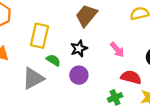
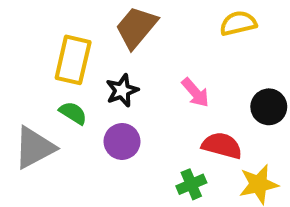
yellow rectangle: (40, 36) -> (73, 60), moved

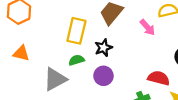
pink arrow: (195, 93) -> (147, 27), moved
green semicircle: (73, 113) -> (76, 60), turned -49

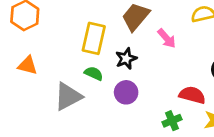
pink arrow: (147, 27) -> (167, 38), moved
green semicircle: (76, 60) -> (94, 73), turned 42

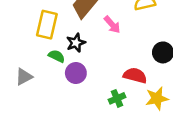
green semicircle: (94, 73) -> (57, 56), moved
gray triangle: (68, 96) -> (24, 77), size x0.7

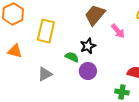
yellow rectangle: (47, 25) -> (46, 31), moved
green cross: (117, 98) -> (122, 92), turned 32

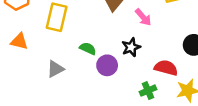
black star: (88, 46) -> (131, 47), moved
green cross: (122, 92) -> (148, 91), turned -32

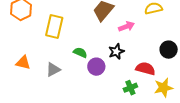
pink arrow: (143, 17) -> (126, 26), turned -70
orange triangle: (19, 41) -> (23, 63), moved

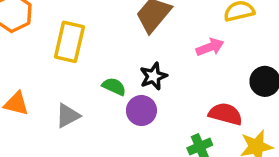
pink arrow: (126, 26) -> (210, 47), moved
black star: (116, 52) -> (153, 76), moved

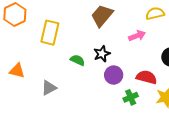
purple circle: (141, 111) -> (114, 75), moved
gray triangle: (68, 116) -> (49, 88), moved

